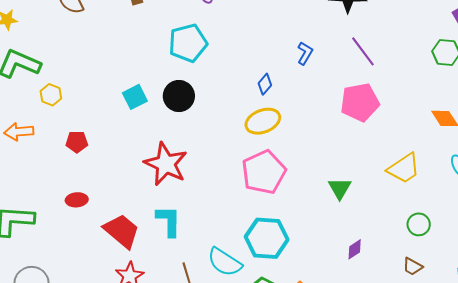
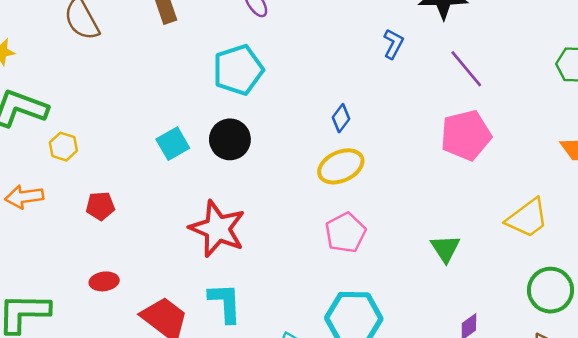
blue L-shape: (305, 53) -> (393, 44), moved
pink pentagon: (264, 172) -> (345, 233), size x0.7
green circle: (419, 224) -> (551, 290), size x1.5

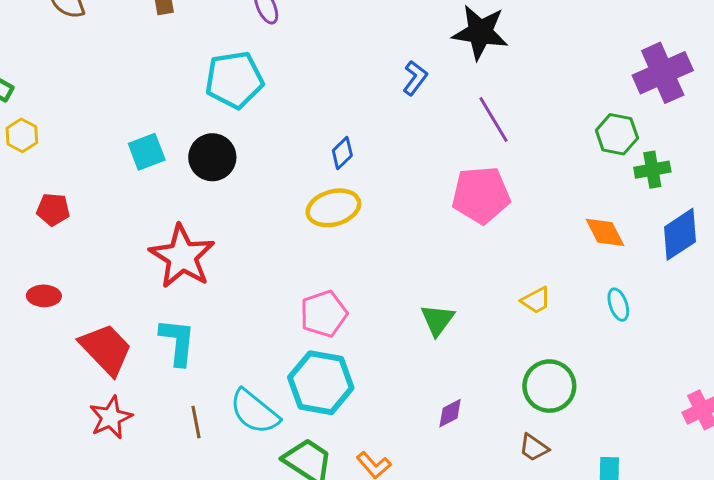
yellow trapezoid: (527, 218) -> (536, 300), size x0.6
pink pentagon: (345, 233) -> (324, 314), moved

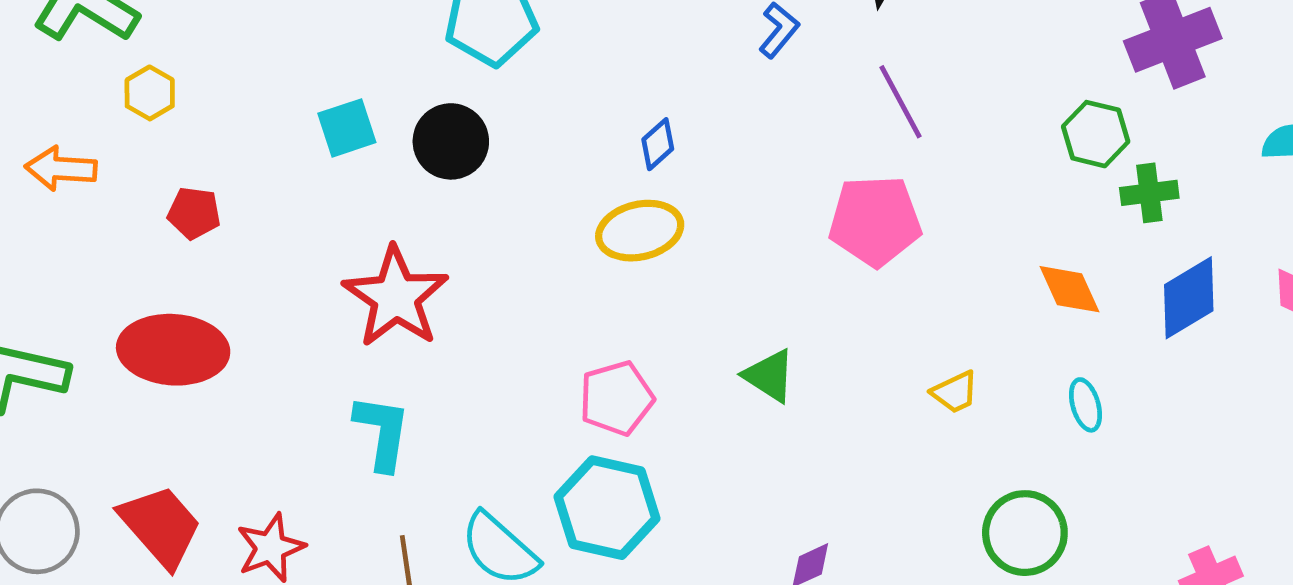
red ellipse: (44, 296) -> (173, 350), size x2.0
green triangle: (437, 320) -> (769, 376), moved, turned -36
red trapezoid: (106, 349) -> (161, 526), moved
green circle: (549, 386) -> (1025, 533), moved

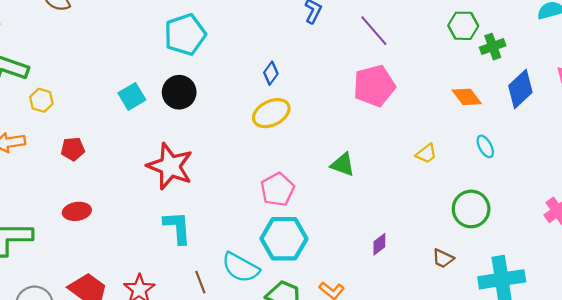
red ellipse: (173, 350) -> (77, 211), size x0.6

